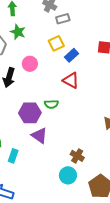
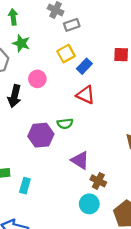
purple triangle: (39, 136) -> (80, 160), moved

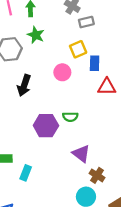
blue rectangle: (84, 66) -> (95, 63), turned -48
pink circle: (37, 79) -> (62, 72), moved
red triangle: (86, 95) -> (107, 87), moved, turned -30

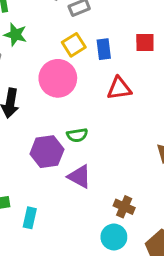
blue rectangle: (95, 63) -> (104, 49), moved
pink circle: (62, 72) -> (58, 78), size x1.6
purple triangle: (81, 154) -> (79, 177), moved

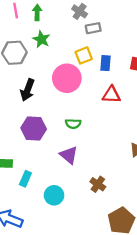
purple hexagon: (47, 152) -> (34, 128), moved
cyan circle: (114, 237) -> (54, 195), moved

